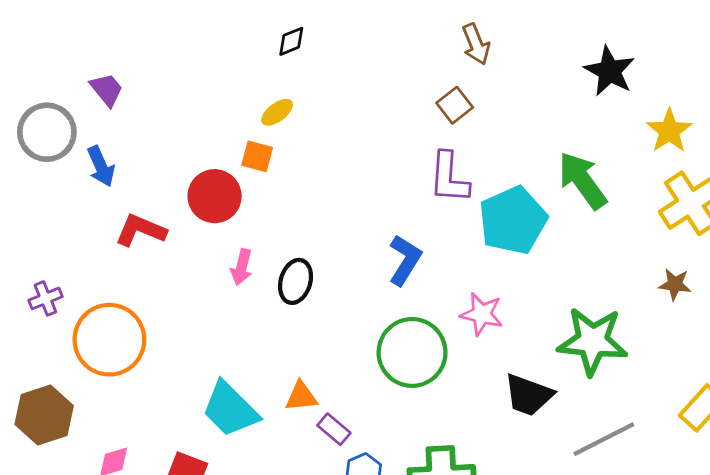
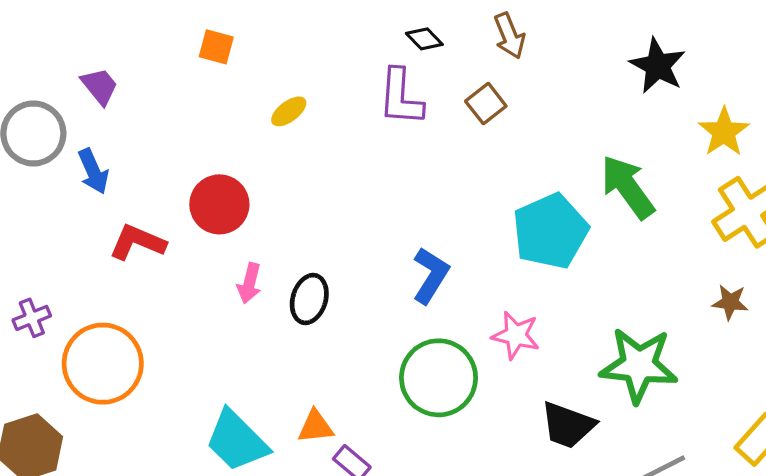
black diamond: (291, 41) -> (424, 39), moved, turned 68
orange square: (257, 156) -> (216, 47), moved
purple L-shape: (449, 178) -> (401, 97), moved

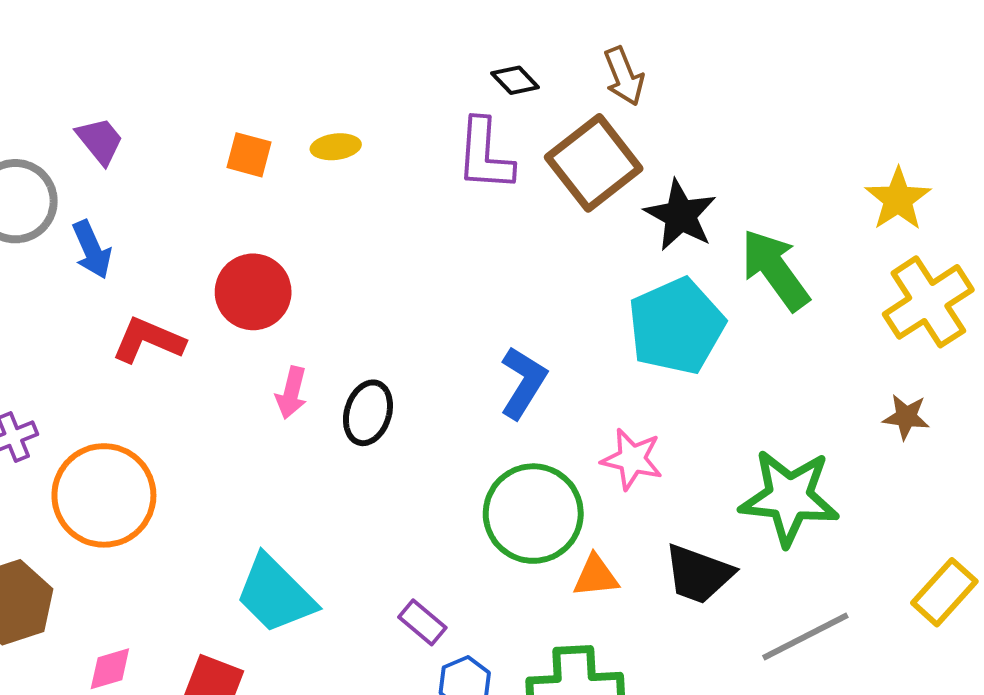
orange square: (216, 47) -> (249, 155), moved
black star: (658, 66) -> (680, 215), moved
brown square: (486, 104) -> (594, 163), size x1.8
yellow ellipse: (289, 111) -> (336, 147), moved, turned 30
orange triangle: (316, 427) -> (596, 576), moved

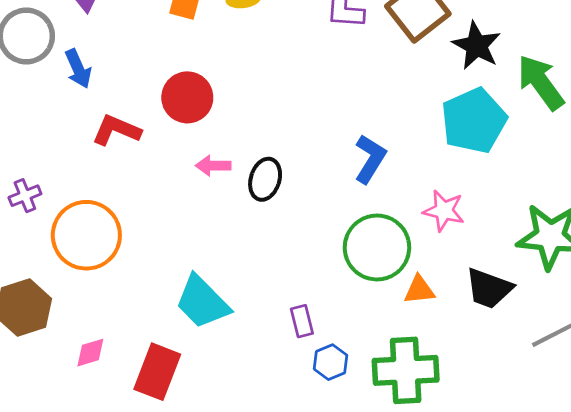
pink arrow: (291, 393) -> (213, 166), turned 76
purple rectangle: (422, 622) -> (302, 321), turned 36

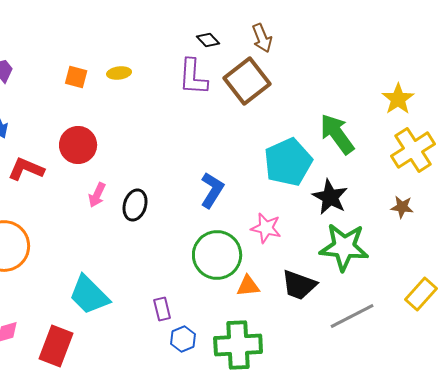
black star: (477, 46) -> (330, 197), moved
pink arrow: (213, 166) -> (97, 195), turned -65

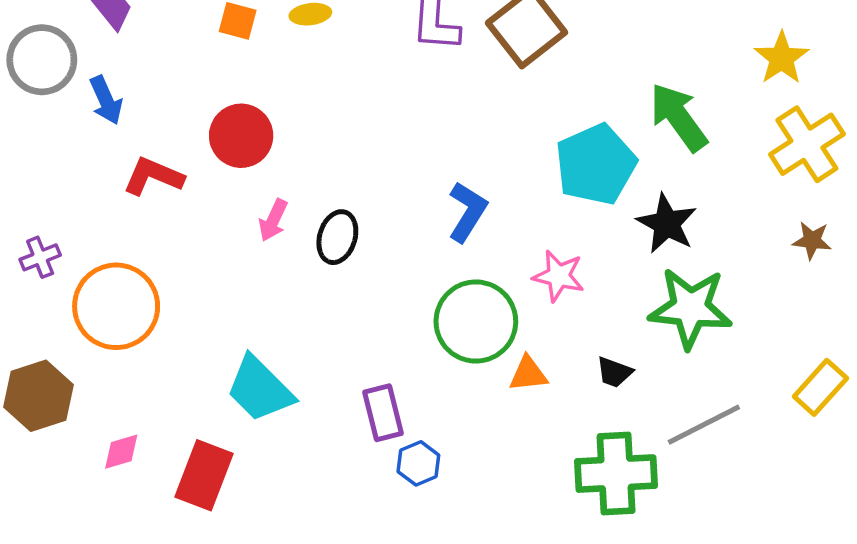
brown star: (402, 207) -> (812, 240), moved
black trapezoid: (299, 285) -> (614, 372), size x0.6
purple rectangle: (162, 309) -> (383, 413), size x1.4
green cross: (238, 345) -> (616, 474), moved

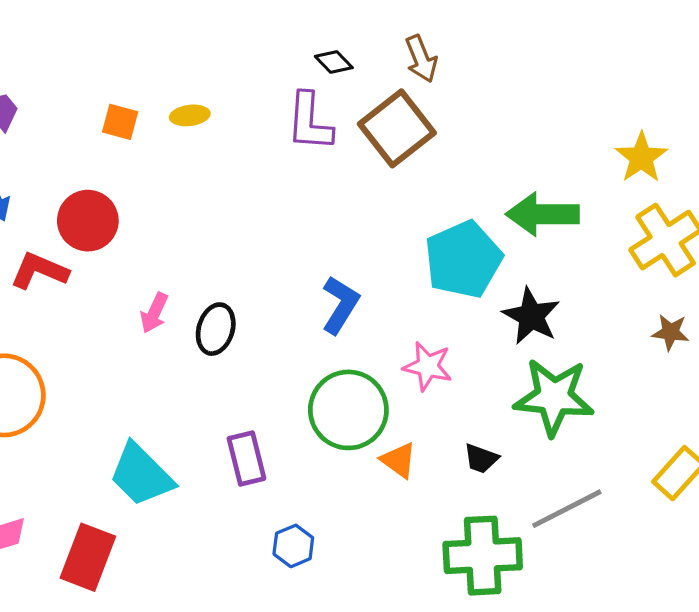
green arrow: (679, 117) -> (543, 214), turned -54
red circle: (241, 136) -> (88, 221), moved
orange triangle: (528, 374) -> (399, 460), turned 42
purple rectangle: (383, 413) -> (246, 459), moved

